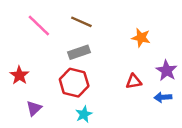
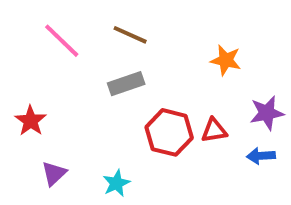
purple star: (167, 70) -> (267, 113), turned 30
red hexagon: (74, 83) -> (169, 132), moved
cyan star: (84, 114) -> (116, 183), moved

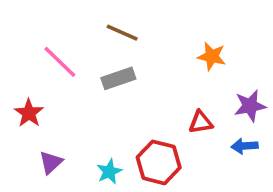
pink line: (62, 41) -> (60, 62), moved
red hexagon: (169, 132) -> (159, 162), moved

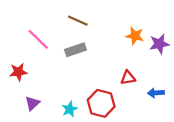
purple star: (250, 106) -> (159, 44), moved
red star: (29, 113) -> (18, 72), turned 30

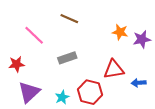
gray rectangle: (75, 50) -> (67, 58), moved
red triangle: (128, 78) -> (114, 69), size x1.5
purple triangle: (32, 103) -> (29, 92), size x1.6

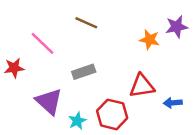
purple star: (142, 39) -> (177, 27), moved
red star: (17, 64) -> (14, 68), moved
purple triangle: (29, 92) -> (49, 101), moved, turned -35

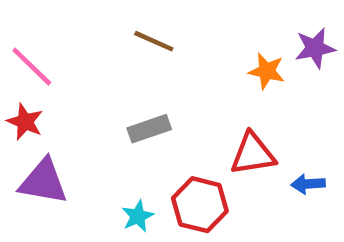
pink line: (42, 43) -> (32, 67), moved
red star: (14, 68) -> (25, 122), turned 30
purple triangle: (49, 101) -> (43, 182), moved, turned -32

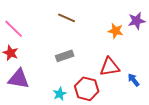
blue arrow: (308, 184) -> (134, 80), turned 56

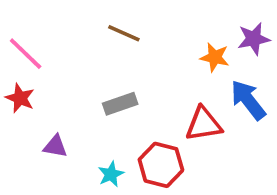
purple triangle: (19, 79) -> (55, 146), moved, size x0.6
blue arrow: (134, 80) -> (248, 100), moved, size x1.6

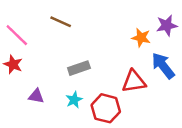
brown line: (124, 33) -> (61, 22), moved
cyan star: (111, 174) -> (74, 100), moved

